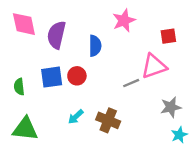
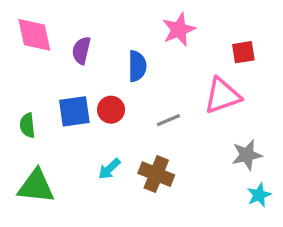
purple semicircle: (56, 35) -> (81, 50), size x0.7
gray line: (131, 83) -> (168, 120), moved

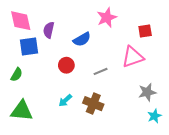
blue semicircle: (137, 66) -> (82, 39), turned 60
blue square: (74, 111) -> (29, 47), moved
green semicircle: (27, 125) -> (17, 75), turned -144

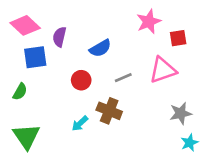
pink star: (107, 18) -> (149, 22), moved
pink diamond: (21, 21) -> (25, 25), turned -35
gray line: (101, 71) -> (123, 78), moved
brown cross: (93, 104) -> (109, 111), moved
green triangle: (22, 111) -> (26, 136), turned 50

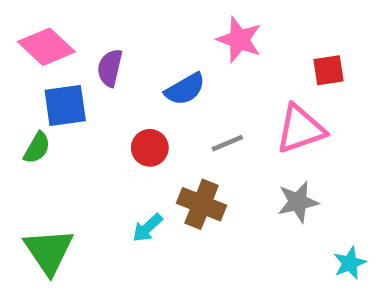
pink star: (149, 22) -> (239, 40), moved, turned -30
green semicircle: (20, 92) -> (37, 148), moved
gray star: (181, 113) -> (298, 202), moved

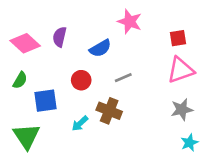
pink diamond: (46, 47) -> (25, 43), moved
blue square: (65, 106) -> (46, 101), moved
pink triangle: (300, 129) -> (181, 70), moved
gray star: (298, 202) -> (182, 109), moved

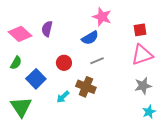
blue semicircle: (100, 48) -> (90, 38), moved
blue square: (46, 101) -> (36, 79), turned -36

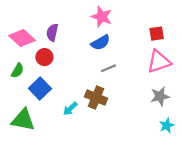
pink star: (102, 17) -> (102, 17), moved
red circle: (64, 63) -> (44, 57), moved
green triangle: (21, 107) -> (23, 120), turned -45

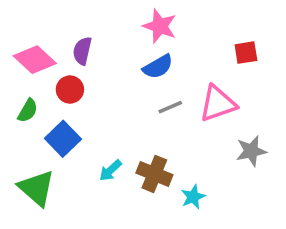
pink triangle: (159, 62) -> (218, 104), moved
brown cross: (96, 97) -> (154, 174), moved
green triangle: (23, 120) -> (37, 188), turned 30
cyan star: (167, 125) -> (193, 197), moved

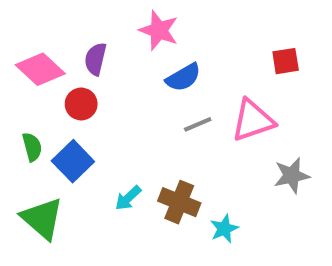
pink star: (160, 26) -> (159, 30), moved
green semicircle: (28, 111) -> (32, 147), moved, turned -45

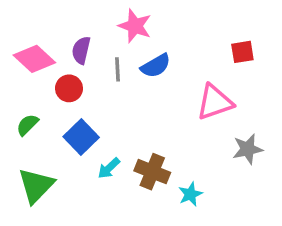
gray line: (198, 124) -> (118, 69), moved, turned -70
green semicircle: (32, 147) -> (27, 125), turned -120
blue square: (73, 161) -> (81, 137), moved
green triangle: (42, 218) -> (36, 185), turned 33

